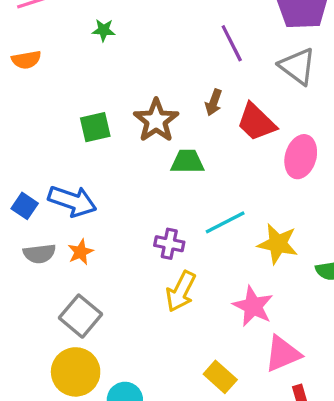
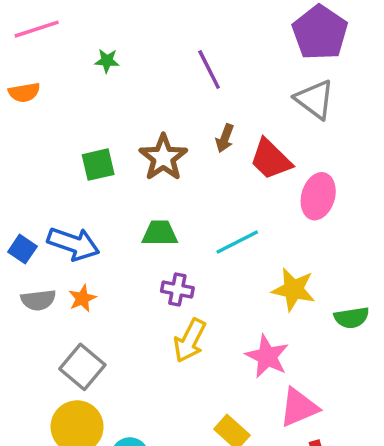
purple line: (232, 43) -> (209, 70), moved
green trapezoid: (187, 162) -> (160, 233), moved
cyan line: (225, 222) -> (237, 242), moved

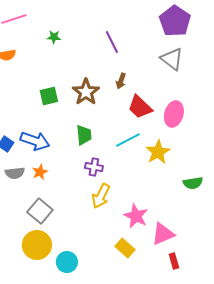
red trapezoid: (271, 159) -> (140, 107), moved
green trapezoid: (160, 233) -> (84, 135), turned 85
yellow star: (294, 290) -> (158, 152), moved, turned 30
pink star: (267, 356) -> (136, 216), moved

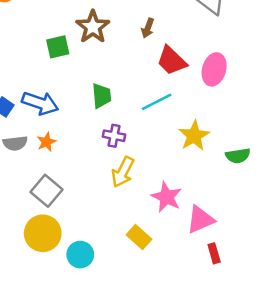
brown star: (86, 92) -> (93, 27), moved
yellow star: (158, 152) -> (194, 136), moved
yellow rectangle: (125, 248) -> (139, 237), moved

